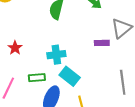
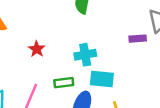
cyan rectangle: (70, 76) -> (102, 79), turned -30

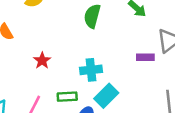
cyan rectangle: (102, 79) -> (106, 96), turned -55

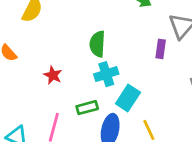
green semicircle: (92, 16) -> (97, 44), moved
purple rectangle: (145, 57) -> (161, 49), turned -70

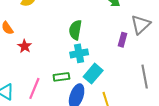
red star: (53, 75) -> (25, 46), moved

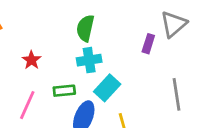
red star: (25, 46) -> (31, 60), moved

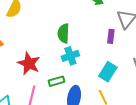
red star: (31, 60) -> (29, 63), size x1.6
cyan rectangle: (107, 88) -> (108, 72), moved

